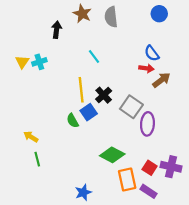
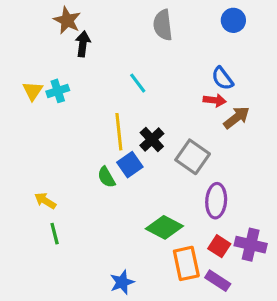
brown star: (82, 14) -> (67, 20), moved
purple ellipse: (147, 124) -> (216, 201), moved

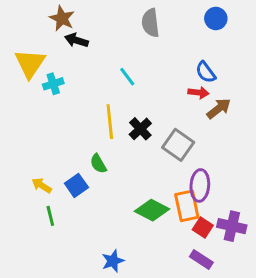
black arrow: (83, 44) -> (76, 40), turned -80
yellow triangle: (33, 91) -> (30, 64), moved, size x1.6
blue square: (130, 165) -> (76, 185), moved
orange rectangle: (186, 263) -> (187, 206), moved

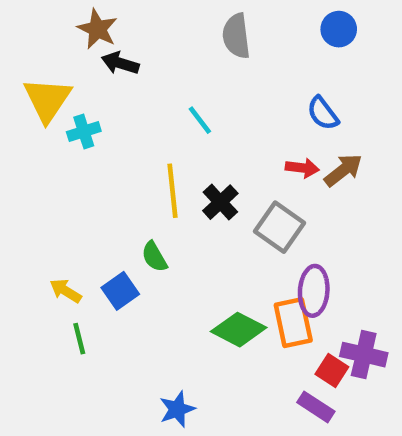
red arrow: (198, 93) -> (302, 168), moved
red square: (203, 228) -> (332, 370), moved

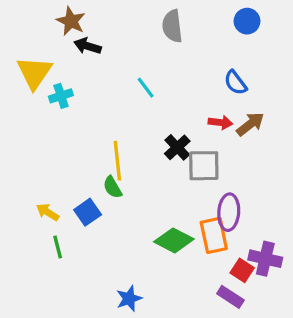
yellow line: (173, 191) -> (117, 161), moved
black cross: (220, 202) -> (177, 147), moved
gray square: (280, 227) -> (204, 166), turned -36

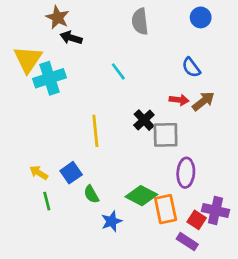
cyan cross: (61, 96) -> (49, 78), size x1.6
green semicircle: (112, 187) -> (91, 194), moved
orange rectangle: (214, 235) -> (166, 209), moved
blue star: (129, 299) -> (112, 221), moved

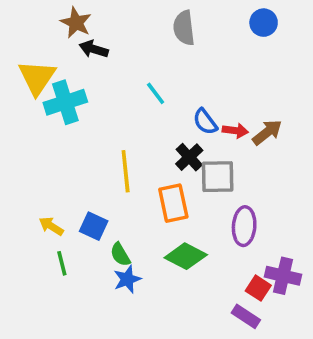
blue semicircle: (191, 67) -> (205, 122), moved
blue square: (71, 173) -> (94, 226), turned -30
orange rectangle: (166, 209) -> (173, 203), moved
blue star: (112, 221) -> (127, 279), moved

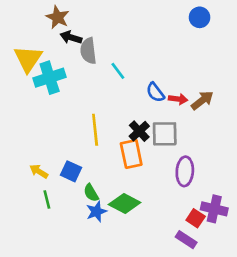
gray semicircle: (184, 28) -> (88, 51), moved
black cross: (189, 157) -> (139, 131), moved
green diamond: (186, 256) -> (125, 204), moved

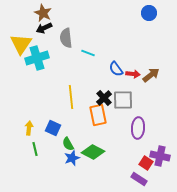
black arrow: (71, 37) -> (44, 28), moved, turned -42
cyan line: (118, 71) -> (88, 53), turned -32
yellow arrow: (39, 171) -> (29, 128), turned 64

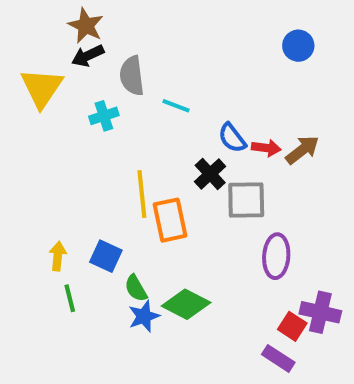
blue circle: (149, 13) -> (298, 46), moved
cyan cross: (37, 58) -> (104, 116), moved, size x0.6
black cross: (104, 98) -> (210, 174), moved
orange rectangle: (98, 115) -> (170, 220), moved

